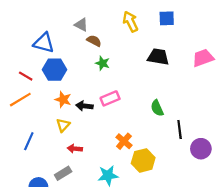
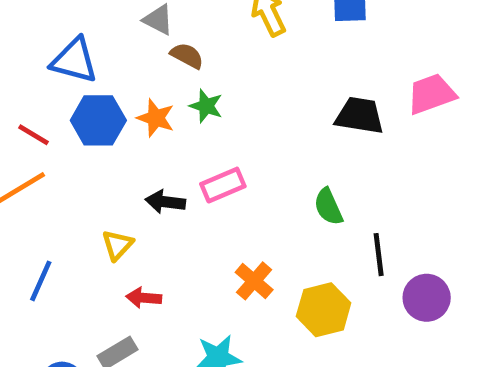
black trapezoid: (158, 57) -> (359, 116), moved
orange star: (63, 100) -> (156, 118), moved
yellow hexagon: (143, 160) -> (324, 310), moved

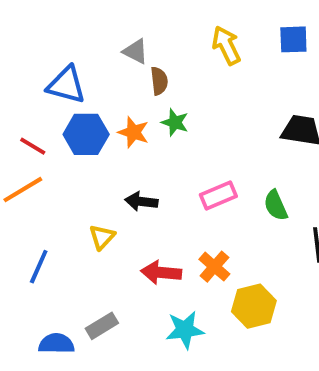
brown semicircle: (187, 56) -> (159, 81), turned 56
pink rectangle: (223, 185) -> (218, 196), moved
red arrow: (144, 298) -> (161, 273), moved, size x1.4
yellow hexagon: (324, 310) -> (254, 306), moved

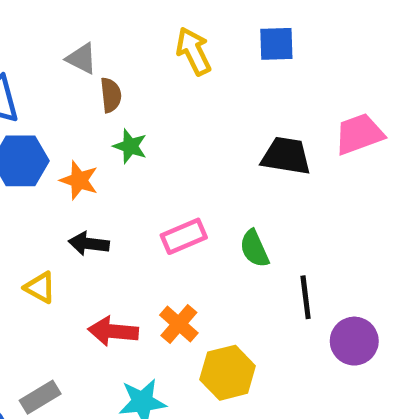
orange star: (133, 132) -> (79, 180), moved
yellow triangle: (102, 237) -> (40, 287), turned -44

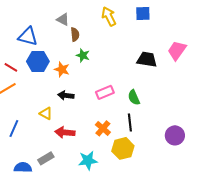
pink trapezoid: (359, 134) -> (177, 50), turned -35
black line: (306, 297) -> (130, 122), moved
red arrow: (113, 331) -> (65, 132), moved

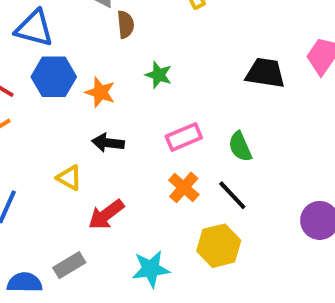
green star: (83, 55) -> (159, 75), moved
black line: (130, 122) -> (232, 195), turned -36
orange cross: (103, 128) -> (184, 187), moved
red arrow: (65, 132) -> (106, 215), turned -42

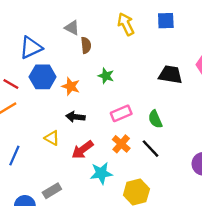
blue triangle: (34, 28) -> (31, 48), turned -40
red arrow: (106, 215) -> (82, 150), moved
yellow hexagon: (219, 246) -> (136, 192), moved
cyan star: (151, 269) -> (101, 173), moved

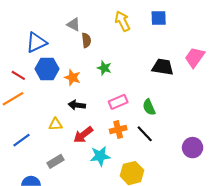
yellow triangle: (52, 138) -> (56, 124), turned -32
orange cross: (121, 144) -> (118, 130), turned 35
blue line: (14, 156) -> (22, 140), turned 30
gray rectangle: (52, 191) -> (56, 161), moved

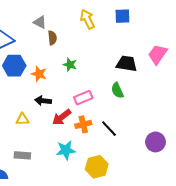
green semicircle: (149, 107) -> (117, 90), moved
red arrow: (83, 135) -> (62, 117), moved
gray rectangle: (56, 161) -> (22, 155), turned 35

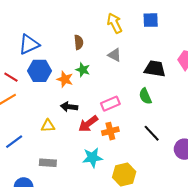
gray triangle: (40, 22) -> (115, 55), moved
green star: (70, 65) -> (83, 70), moved
black line: (109, 129) -> (152, 133), moved

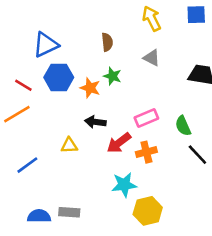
green semicircle: (145, 96) -> (183, 126), moved
gray rectangle: (48, 163) -> (69, 212), moved
yellow hexagon: (124, 174) -> (148, 211), moved

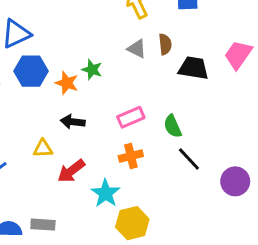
brown semicircle: (107, 42) -> (165, 44), moved
red arrow: (119, 143) -> (71, 171), moved
cyan star: (124, 185) -> (106, 193), turned -30

